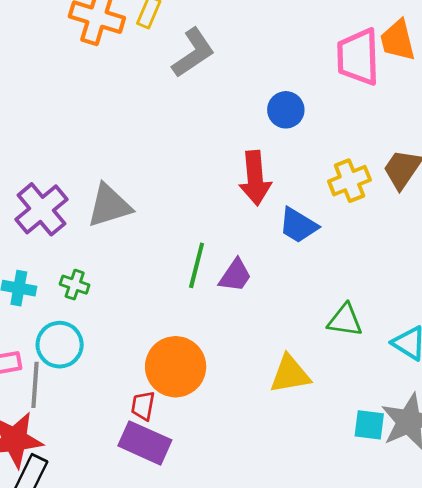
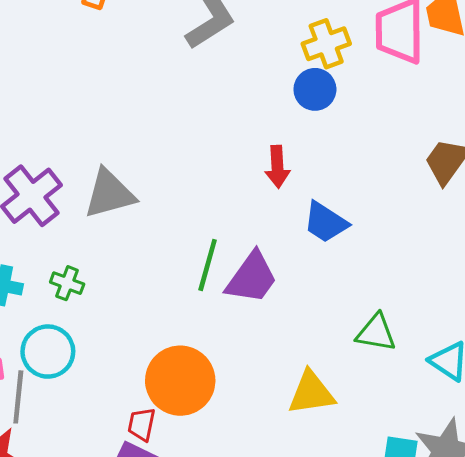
red arrow: (255, 178) -> (277, 167), size x0.7
yellow cross: (349, 181) -> (326, 44), moved
purple trapezoid: (235, 275) -> (252, 278), size x1.4

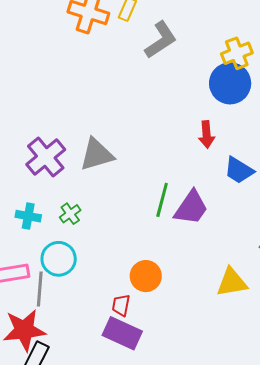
blue circle: (315, 89) -> (230, 83), size x1.5
green cross: (67, 283) -> (70, 214), turned 35
orange circle: (180, 381) -> (146, 276), size x0.7

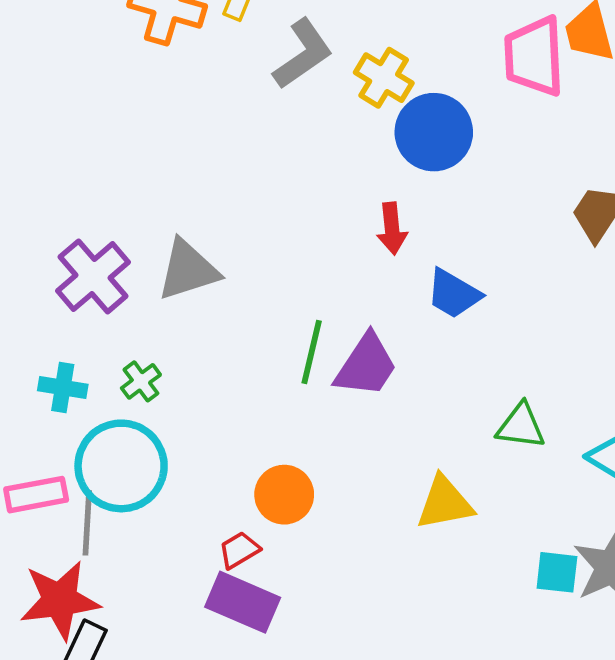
yellow cross: (237, 53) -> (384, 78), moved, turned -36
cyan circle: (59, 259) -> (121, 466), size x1.4
red trapezoid: (121, 305) -> (239, 550), turned 50

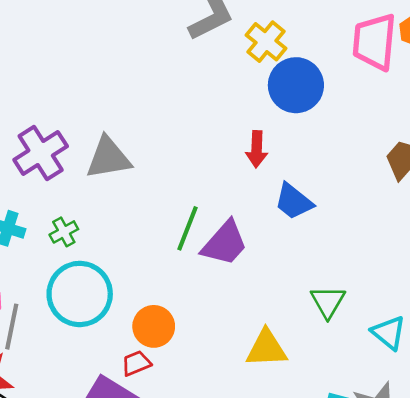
green triangle: (521, 426) -> (328, 302), turned 45
cyan circle: (121, 466) -> (80, 294), moved
red trapezoid: (239, 550) -> (136, 363), moved

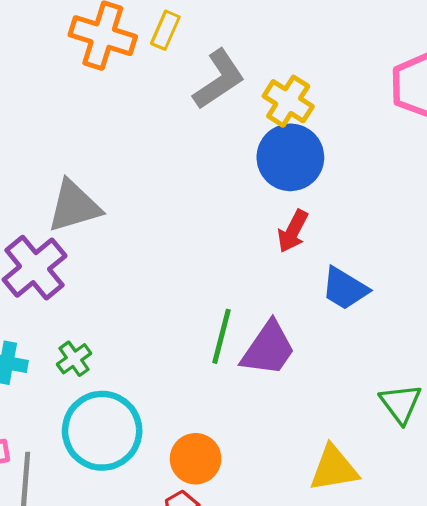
blue circle: (296, 85) -> (290, 157), moved
red arrow: (257, 149) -> (293, 231), turned 32
gray triangle: (108, 158) -> (74, 206), moved

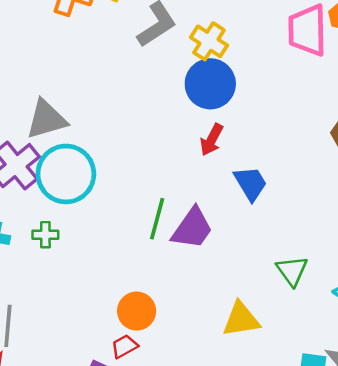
blue trapezoid: (345, 288) -> (251, 183), turned -153
green cross: (74, 359) -> (45, 235), turned 35
cyan circle: (102, 431) -> (66, 174), moved

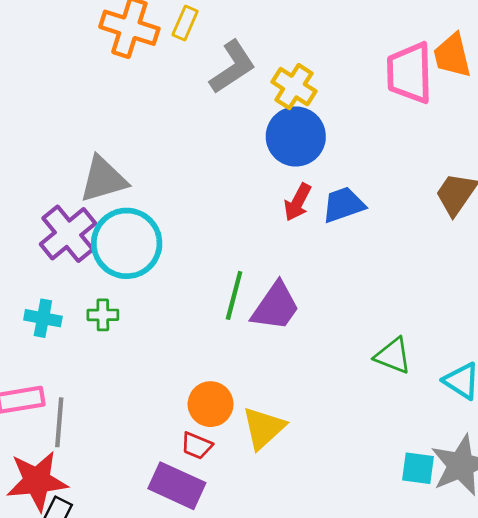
blue trapezoid: (251, 183) -> (343, 205), moved, turned -78
green triangle: (292, 271) -> (393, 356), turned -32
yellow triangle: (241, 319) -> (264, 428), moved, turned -33
red trapezoid: (125, 346) -> (197, 446), turned -128

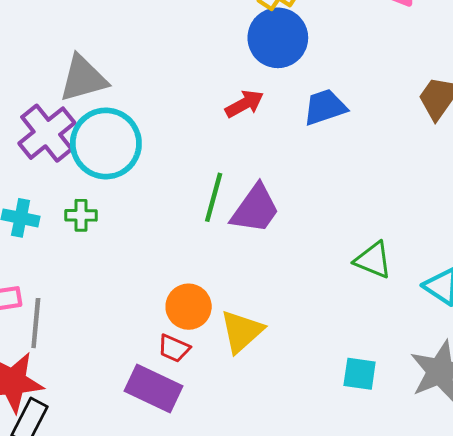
red arrow: (298, 202) -> (244, 104), moved, turned -147
cyan square: (418, 468) -> (360, 374), moved

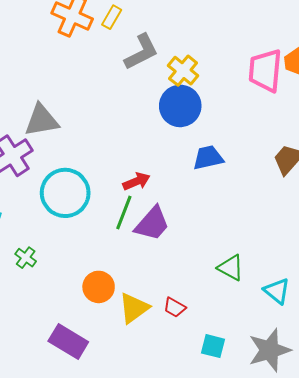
red arrow: (244, 104) -> (136, 181), moved
cyan circle: (106, 143) -> (65, 193), moved
green cross: (81, 215) -> (26, 258), moved, turned 30
red trapezoid: (174, 348) -> (175, 307), moved

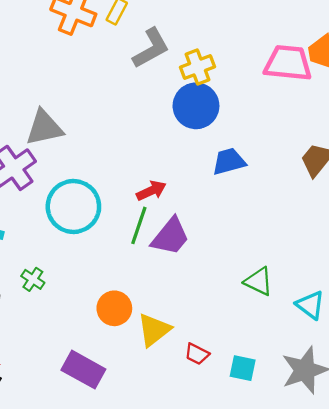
pink trapezoid: (265, 70) -> (288, 63), turned 93
yellow cross: (183, 71) -> (198, 67), turned 32
red trapezoid: (175, 307) -> (197, 354), moved

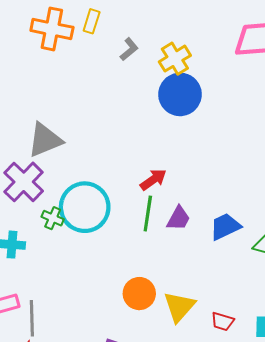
gray L-shape: (151, 48) -> (129, 49), size x0.6
blue trapezoid: (229, 161) -> (225, 227), moved
purple trapezoid: (170, 236) -> (179, 218), size x0.7
green cross: (33, 279) -> (53, 218), moved

